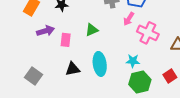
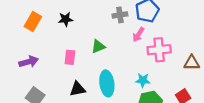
purple arrow: (46, 31) -> (29, 62), moved
pink cross: (148, 33) -> (159, 50), turned -30

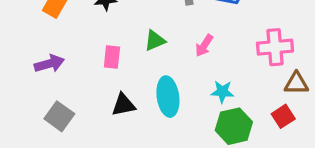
pink arrow: (138, 35) -> (204, 46), moved
pink cross: (159, 50) -> (275, 47), moved
brown triangle: (192, 63) -> (296, 83), moved

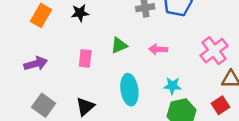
pink arrow: (204, 46) -> (158, 49), turned 60
pink cross: (275, 47) -> (214, 51), turned -32
black triangle: (123, 105) -> (85, 107), moved, turned -30

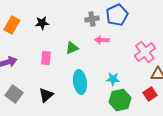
pink arrow: (158, 49) -> (102, 40), moved

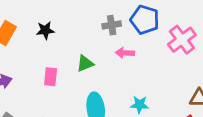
blue pentagon: (117, 15) -> (145, 20), turned -30
pink cross: (145, 52) -> (182, 40), moved

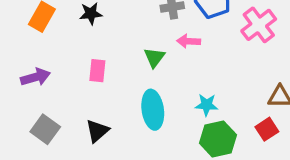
green triangle: (85, 64) -> (154, 58), moved, turned -30

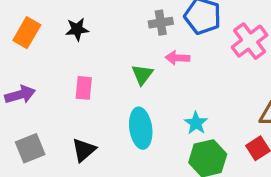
cyan star: (207, 105) -> (196, 123), turned 30
gray square: (45, 129) -> (30, 148), turned 32

